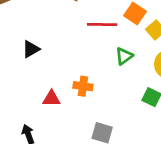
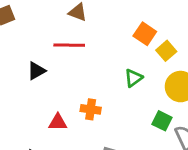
red line: (102, 25) -> (69, 45), moved

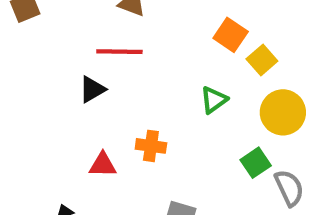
black triangle: (36, 71) -> (92, 89), moved
green square: (162, 121) -> (256, 163), turned 30

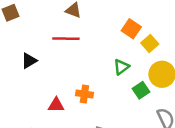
black triangle: (92, 89) -> (29, 61), moved
green square: (256, 163) -> (141, 90), moved

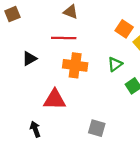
orange cross: (84, 94) -> (75, 65), moved, size x1.5
red triangle: (56, 105) -> (55, 100), size x1.5

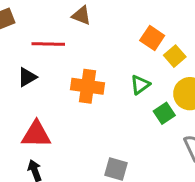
red line: (64, 38) -> (48, 44), moved
red triangle: (55, 100) -> (36, 134), moved

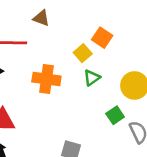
yellow square: (175, 56) -> (83, 53), moved
green square: (164, 113) -> (115, 115), moved

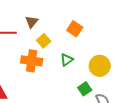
brown triangle: (41, 18) -> (32, 22), moved, turned 48
yellow square: (83, 53) -> (44, 41), moved

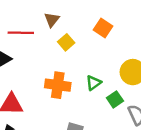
green triangle: (67, 60) -> (93, 83), moved
orange cross: (32, 61) -> (58, 85), moved

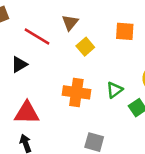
orange square: (103, 28) -> (125, 31), turned -30
red line: (21, 33) -> (37, 36), turned 30

